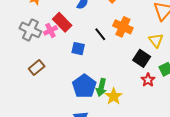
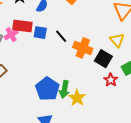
red rectangle: (62, 22) -> (22, 26), turned -36
orange cross: (123, 27) -> (83, 48), moved
blue square: (78, 49) -> (40, 33), moved

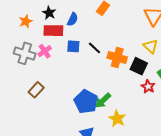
red rectangle: (22, 26) -> (53, 31), moved
green arrow: (64, 89) -> (103, 101), turned 42
yellow star: (77, 98) -> (117, 119), moved

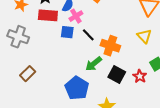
pink cross: (45, 51) -> (76, 16), moved
black square: (139, 66) -> (117, 75), moved
green arrow: (103, 101) -> (94, 64), moved

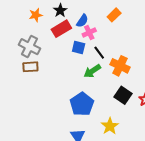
red rectangle: (48, 15) -> (61, 29), turned -42
green arrow: (94, 64) -> (92, 71), moved
brown rectangle: (28, 74) -> (30, 67), moved, turned 35

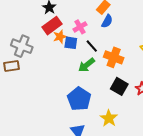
orange star: (36, 15) -> (60, 37), moved
blue semicircle: (82, 21) -> (107, 21), moved
brown rectangle: (30, 67) -> (12, 66), moved

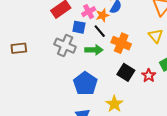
orange star: (60, 37) -> (102, 15), moved
gray cross: (22, 46) -> (65, 46), moved
green arrow: (87, 65) -> (94, 50), turned -144

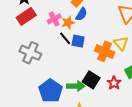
blue square: (79, 27) -> (78, 41), moved
orange cross: (121, 43) -> (105, 51), moved
green arrow: (94, 50) -> (76, 86), moved

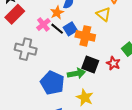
pink cross: (54, 19) -> (43, 24), moved
blue square: (78, 41) -> (70, 29), turned -32
yellow triangle: (121, 43) -> (104, 14), moved
orange cross: (105, 51) -> (85, 36), moved

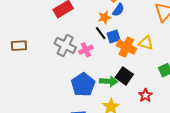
yellow triangle: (104, 14) -> (146, 43), moved, turned -35
pink cross: (43, 24) -> (86, 50), moved
red star: (113, 63) -> (145, 95), moved

